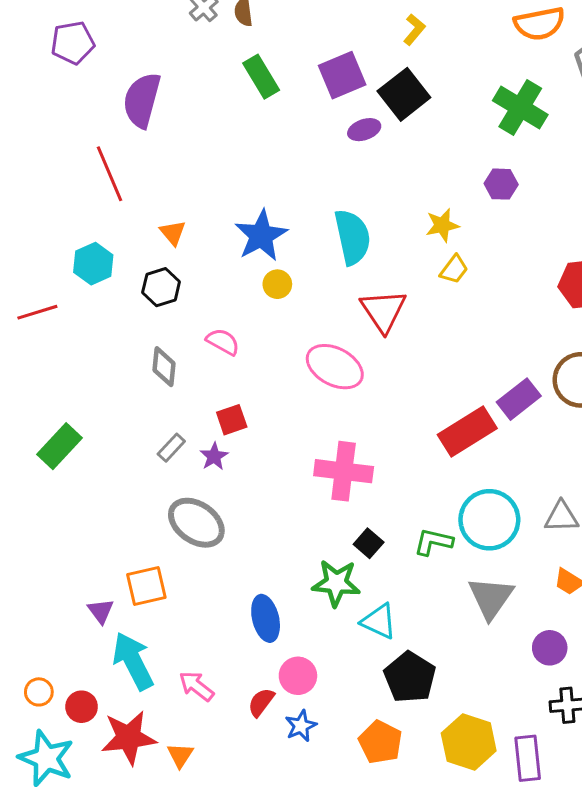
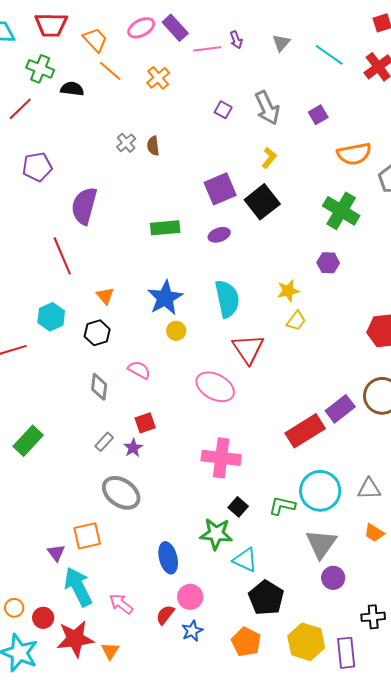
green rectangle: (261, 77) -> (165, 228), moved, turned -64
purple ellipse: (364, 130) -> (219, 235), moved
purple circle: (550, 648) -> (333, 578), moved

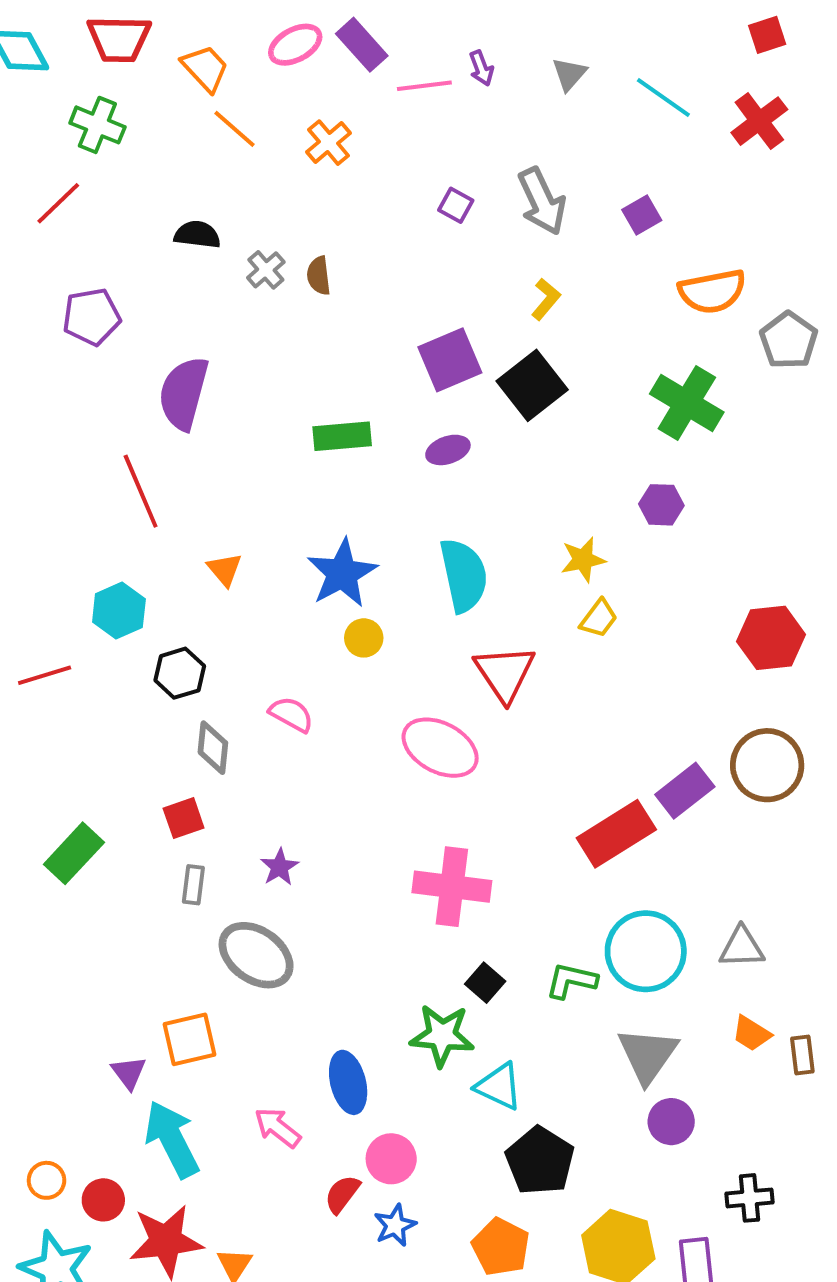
black semicircle: (72, 89) -> (197, 235), moved
black hexagon: (97, 333) -> (180, 673), moved
red square: (145, 423) -> (184, 818), moved
gray rectangle: (104, 442) -> (193, 885), moved, turned -36
pink arrow: (121, 604) -> (278, 1127), moved

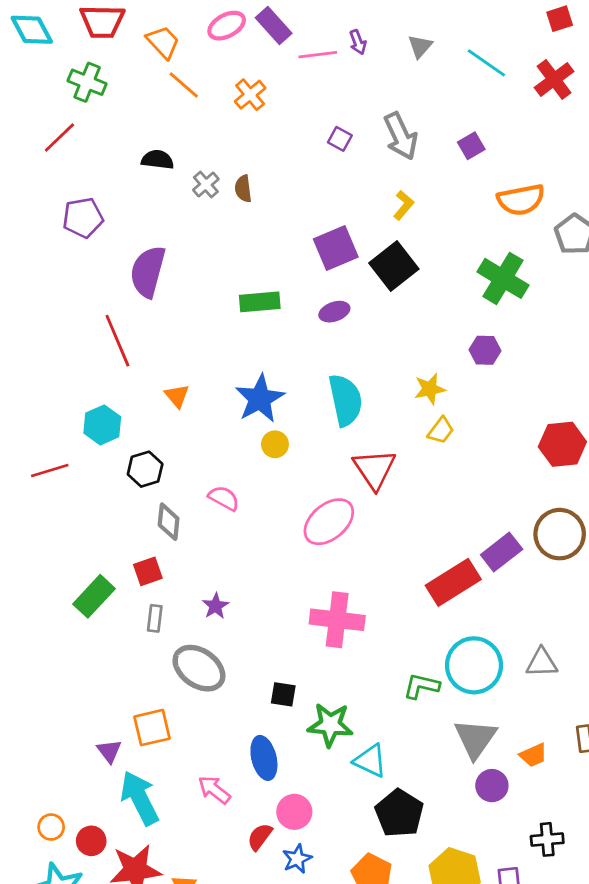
pink ellipse: (440, 748) -> (329, 522), turned -68
green rectangle: (74, 853) -> (94, 596), moved
black square: (485, 983) -> (283, 694), moved, turned -32
orange trapezoid: (751, 1033) -> (533, 755), moved, turned -56

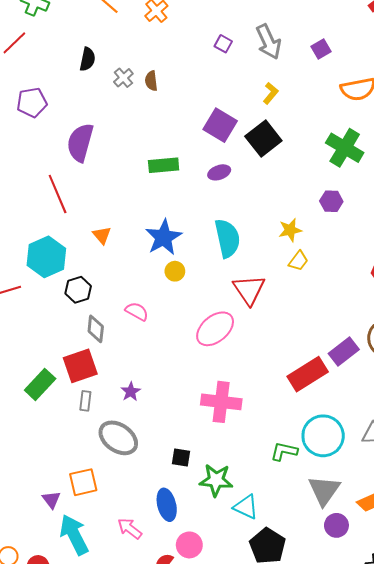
black semicircle: (158, 160) -> (87, 59), turned 95
purple square: (336, 248) -> (220, 125), turned -36
cyan hexagon: (102, 425) -> (46, 257), size x1.4
red square: (148, 571) -> (80, 366), size x1.6

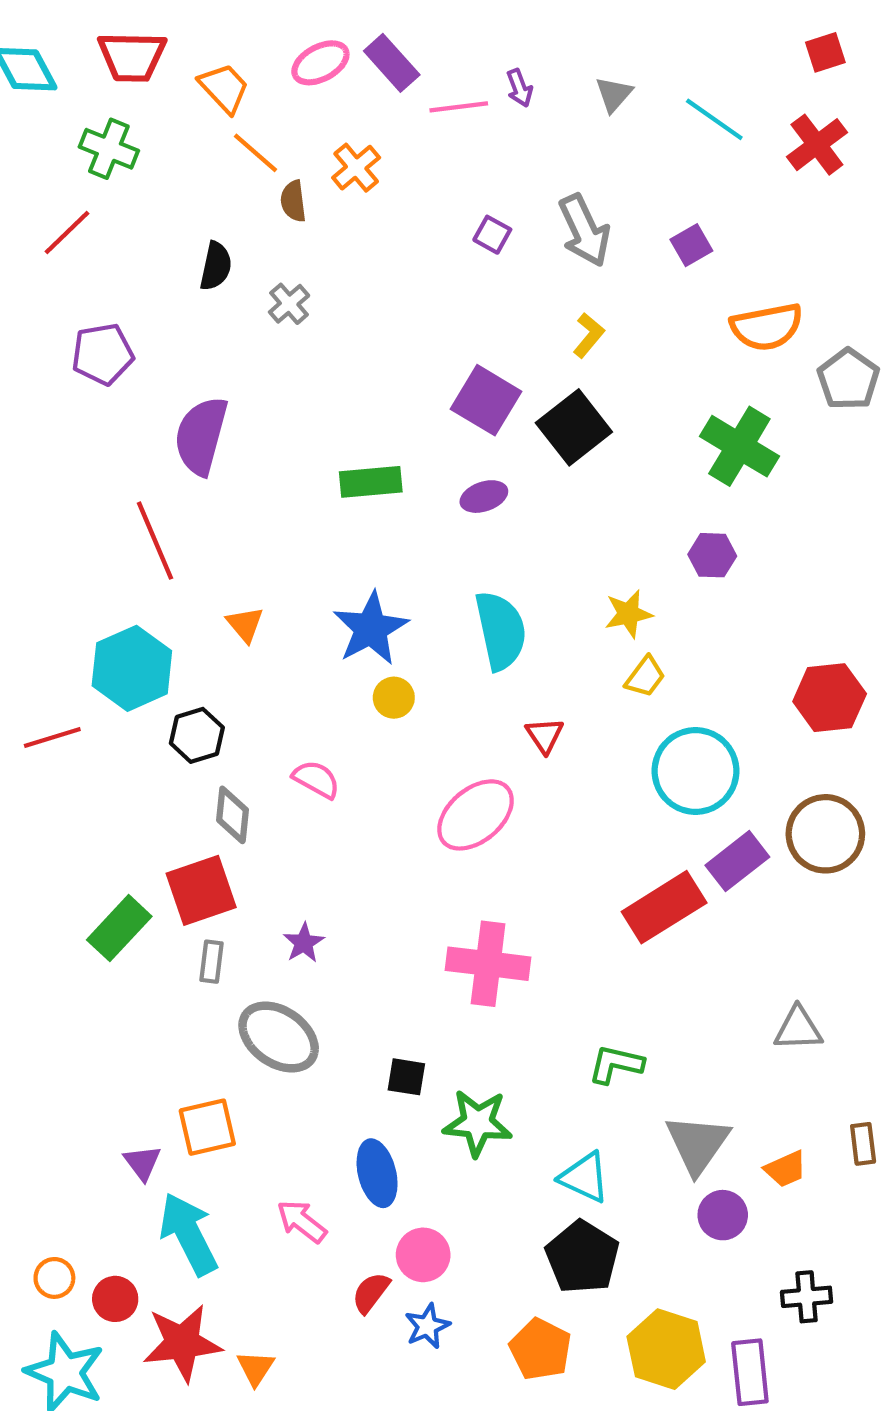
brown semicircle: (151, 81) -> (293, 201), moved
red triangle: (249, 290) -> (545, 735), size x0.6
cyan circle: (323, 436) -> (695, 771), moved
cyan triangle: (246, 507) -> (584, 1177), moved

